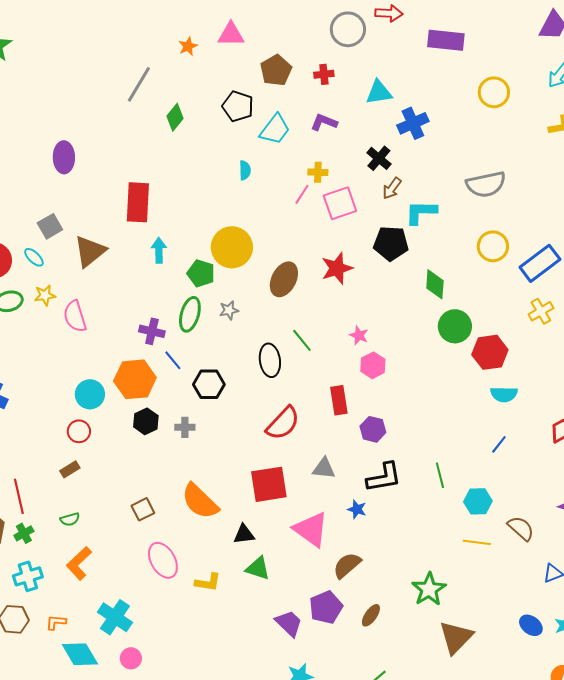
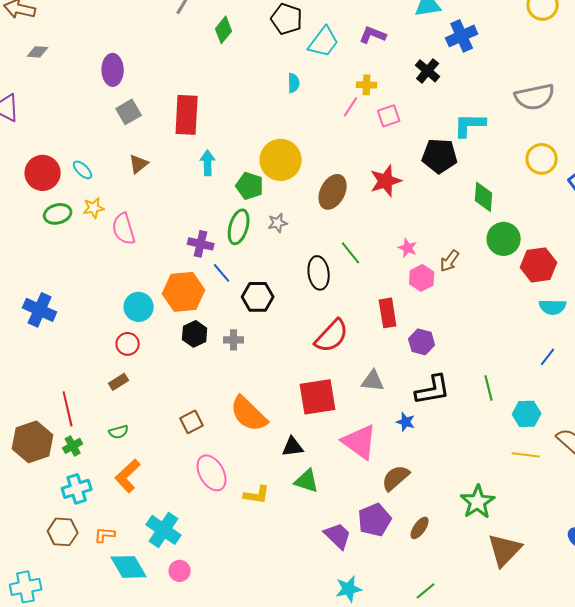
brown arrow: (392, 188) -> (450, 261), moved
pink square: (340, 203) -> (389, 116), size x0.7
gray square: (50, 226) -> (129, 112), moved
brown triangle: (90, 251) -> (139, 164), size x0.6

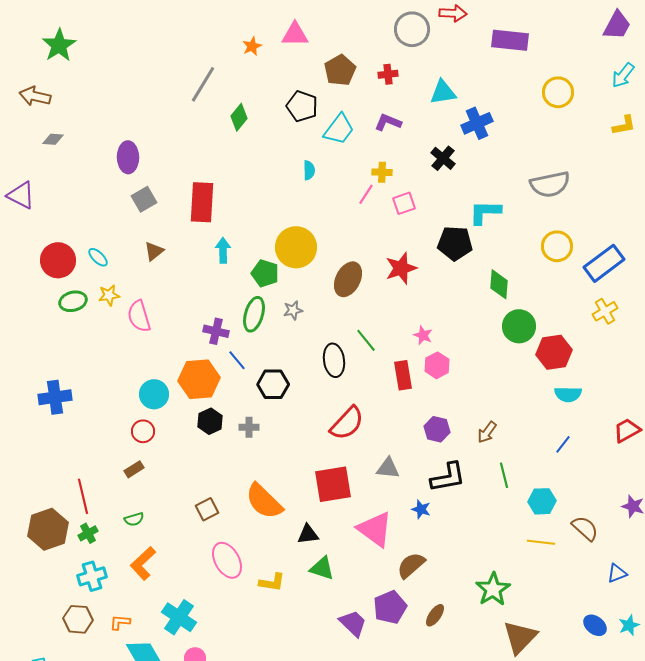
brown arrow: (450, 261) -> (487, 432), moved
blue cross: (40, 310) -> (55, 397), turned -32
red rectangle: (388, 313) -> (403, 375), moved

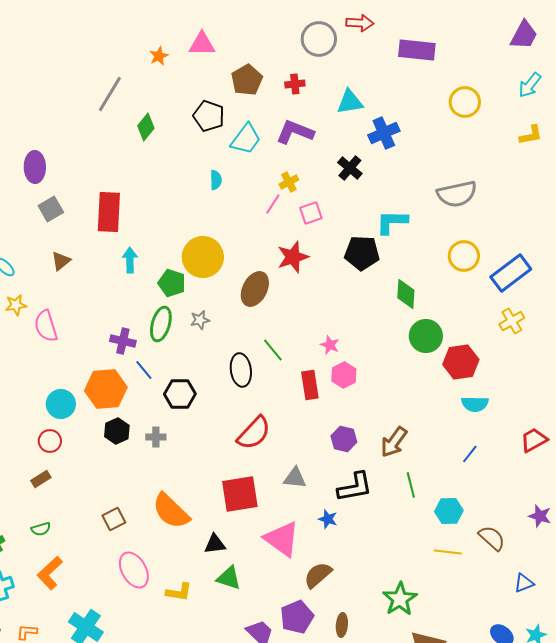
purple L-shape: (388, 122) -> (295, 132), size x1.4
yellow cross: (382, 172) -> (289, 182), turned -30
red star: (401, 268) -> (293, 257), moved
brown arrow: (487, 432) -> (394, 442), size x1.4
brown ellipse: (435, 615) -> (342, 625), turned -30

